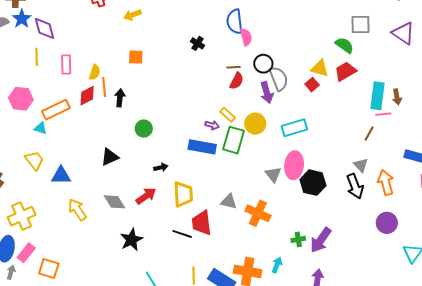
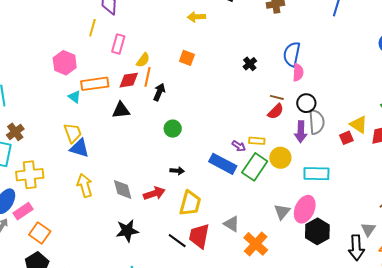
yellow rectangle: (228, 115) -> (257, 141), turned -56
black triangle: (110, 157) -> (121, 110), moved
yellow trapezoid: (34, 160) -> (73, 133), moved

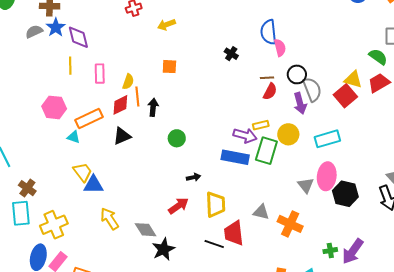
red square: (346, 138) -> (345, 96), size x1.6
purple arrow: (239, 146) -> (245, 136), size x1.6
gray diamond: (123, 189) -> (145, 230), moved

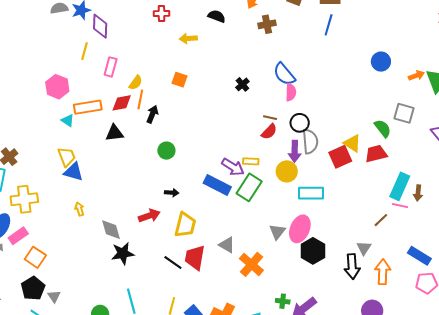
blue semicircle: (269, 32) -> (284, 74), turned -50
yellow circle: (288, 134) -> (287, 171), moved
yellow arrow: (110, 219) -> (79, 209), size x0.6

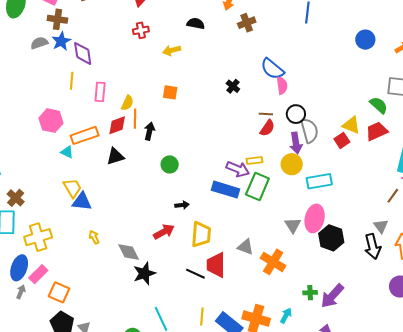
red square: (340, 157) -> (342, 140), size x0.7

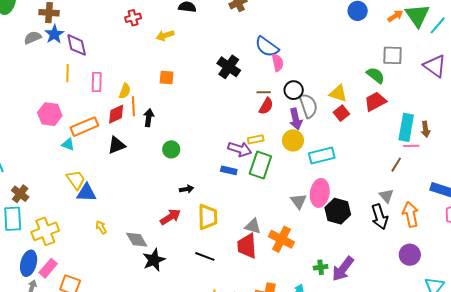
black cross: (233, 86) -> (229, 67), size x1.6
yellow triangle: (351, 125) -> (338, 93), moved
blue rectangle: (226, 190) -> (229, 170), size x0.6
red trapezoid: (216, 265) -> (247, 246), moved

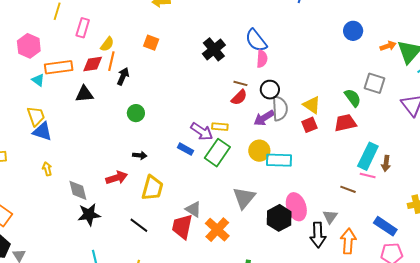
purple arrow: (296, 119) -> (264, 118), turned 55
yellow circle: (293, 140) -> (259, 151), moved
brown line: (396, 165) -> (348, 189), turned 63
pink ellipse: (320, 193) -> (296, 207), moved, turned -44
gray triangle: (298, 201) -> (244, 198), size x1.4

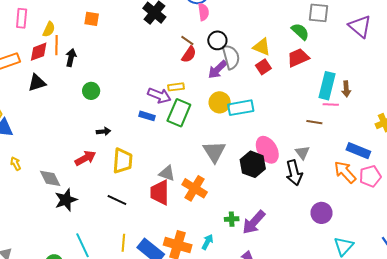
brown line: (240, 83) -> (187, 40), turned 32
orange arrow: (348, 241) -> (345, 172), moved, turned -35

